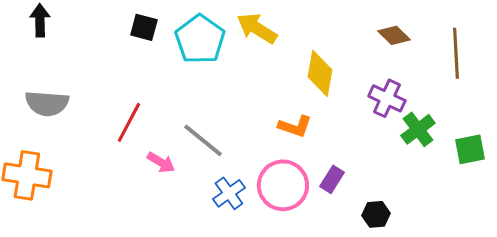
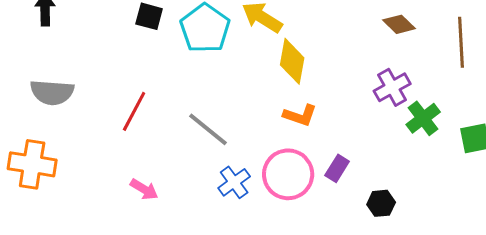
yellow diamond: (320, 73) -> (292, 61), moved
purple cross: (387, 98) -> (392, 87), turned 36
pink arrow: (161, 162) -> (144, 189), moved

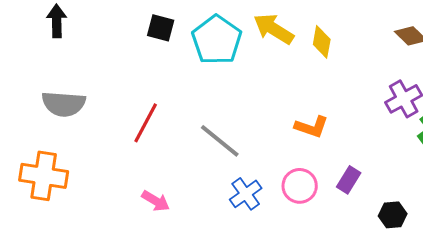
yellow diamond: (292, 61) -> (322, 42), moved, size x0.7
pink circle: (288, 174) -> (300, 186), size x0.7

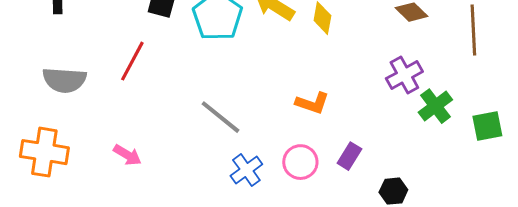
red line: (146, 123) -> (132, 61), moved
pink arrow: (156, 201) -> (127, 155), moved

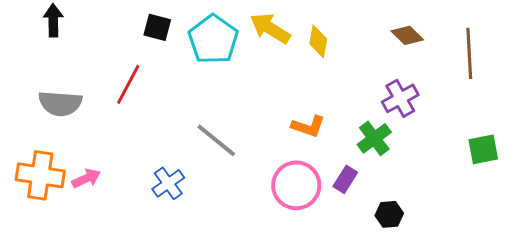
green cross: (435, 106) -> (374, 138), moved
pink arrow: (127, 155) -> (86, 178), moved, turned -56
pink circle: (300, 162) -> (296, 185), size x1.4
blue cross: (246, 170) -> (168, 183), moved

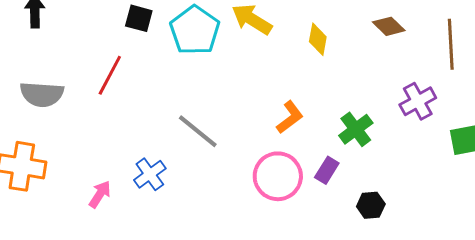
yellow diamond: (318, 41) -> (318, 39), moved
purple cross: (400, 98) -> (418, 101), moved
orange L-shape: (308, 126) -> (290, 117), turned -56
pink arrow: (86, 178) -> (100, 194), moved, turned -32

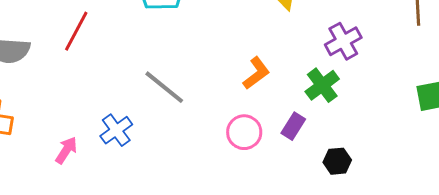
purple cross: (418, 101) -> (343, 41), moved
pink circle: (278, 176) -> (244, 132), size x0.7

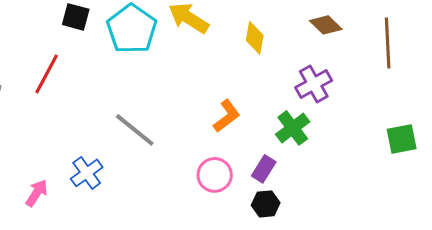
black hexagon: (337, 161) -> (266, 204), moved

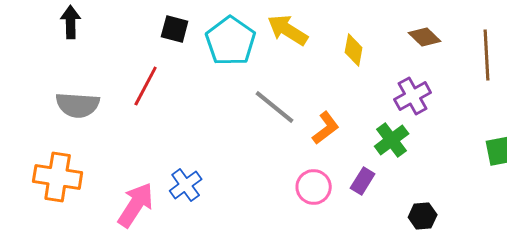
gray line: (135, 130) -> (275, 107), moved
pink arrow: (37, 193) -> (136, 205), size x1.6
black hexagon: (266, 204) -> (423, 216), moved

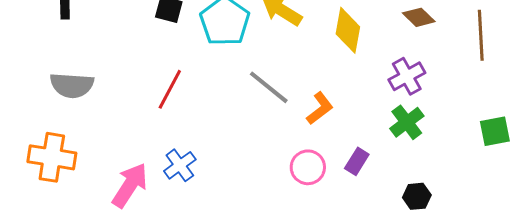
yellow diamond: (354, 50) -> (348, 30), size x1.4
red line: (146, 86) -> (170, 89), moved
green cross: (392, 140) -> (407, 122), moved

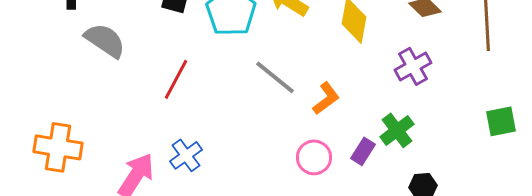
gray semicircle: (72, 85) -> (105, 40), moved, turned -150
green cross: (407, 122) -> (397, 130), moved

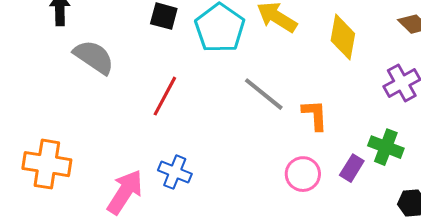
orange L-shape: (326, 98) -> (315, 115), turned -56
green cross: (397, 130) -> (386, 147), turned -32
blue cross: (186, 155) -> (175, 172), turned -32

